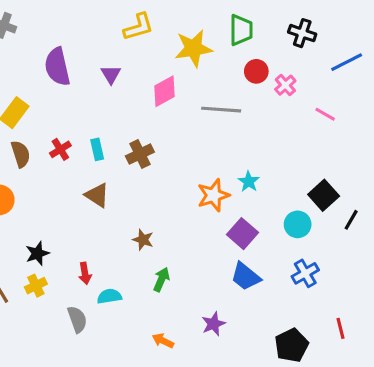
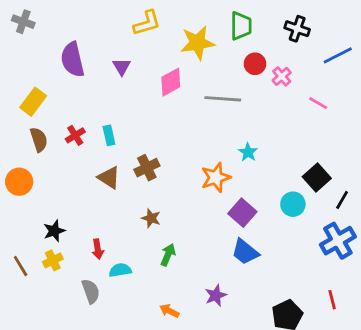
brown cross: (140, 154) -> (147, 168), moved
cyan star: (249, 182) -> (248, 152), moved
blue cross: (305, 273) -> (338, 241), moved, size x1.4

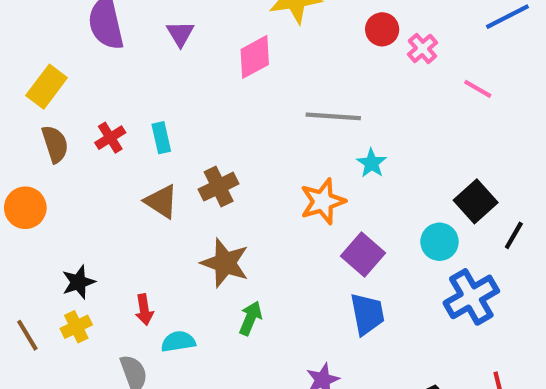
gray line: (223, 99) -> (333, 116), moved
brown star: (151, 218) -> (225, 263), size x1.6
blue cross: (338, 241) -> (471, 297), moved
blue trapezoid: (245, 252) -> (367, 314), turned -140

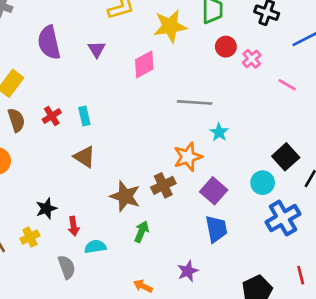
brown cross: (219, 187) -> (163, 185), moved
black star: (78, 282) -> (46, 209), moved

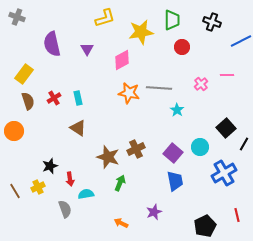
pink cross: (252, 59) -> (201, 84), moved
pink line: (287, 85) -> (227, 75), turned -32
orange star: (188, 157) -> (129, 93), moved, turned 30
cyan circle: (263, 183) -> (200, 147), moved

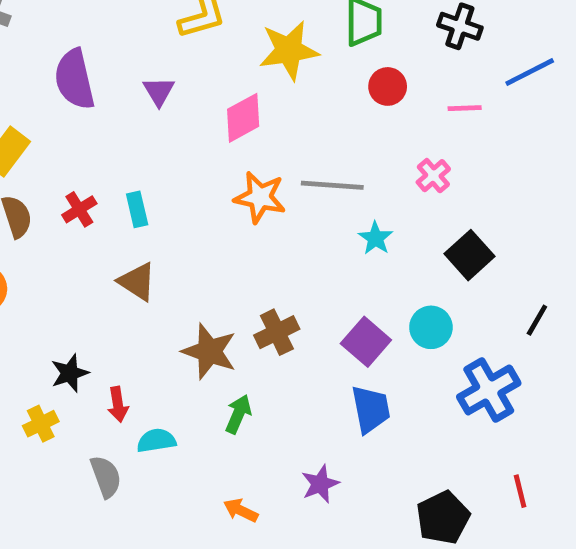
pink line: (227, 75) -> (465, 108), moved
black square: (226, 128) -> (469, 255), moved

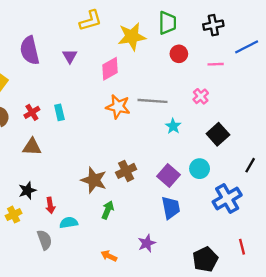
black cross: (460, 26) -> (213, 25), turned -30
brown triangle: (137, 282) -> (32, 147), moved, turned -30

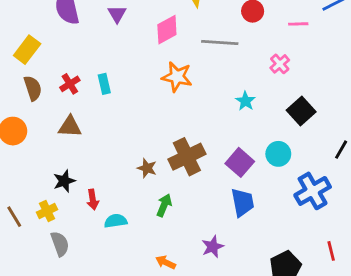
gray line: (152, 101) -> (220, 43), moved
brown cross: (126, 171) -> (187, 157), size x1.4
brown star: (94, 180) -> (147, 168), size x0.6
gray semicircle: (45, 240) -> (60, 244), moved

